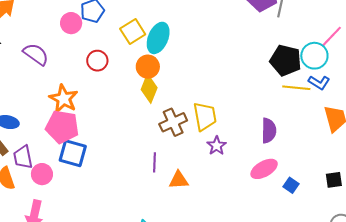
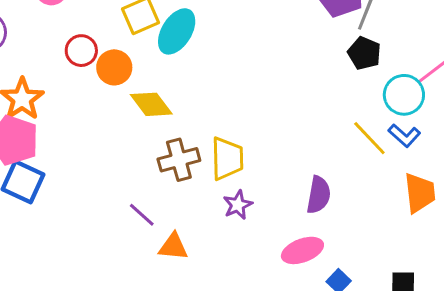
black pentagon: (286, 60) -> (364, 53), moved, size x0.7
orange circle: (148, 67) -> (114, 67), moved
yellow line: (296, 88) -> (369, 138), turned 32
yellow diamond: (149, 89) -> (151, 104), turned -68
purple line: (154, 162) -> (142, 215), turned -60

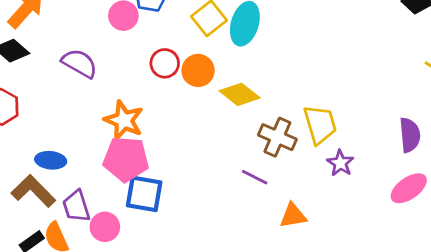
brown cross: (179, 160) -> (277, 137), turned -36
purple line: (142, 215) -> (255, 177), moved

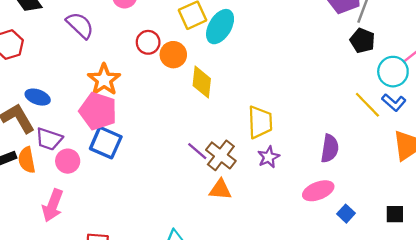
yellow diamond: (240, 94) -> (202, 82), turned 44
brown cross: (277, 137) -> (221, 155), moved
purple trapezoid: (76, 206) -> (49, 139), turned -68

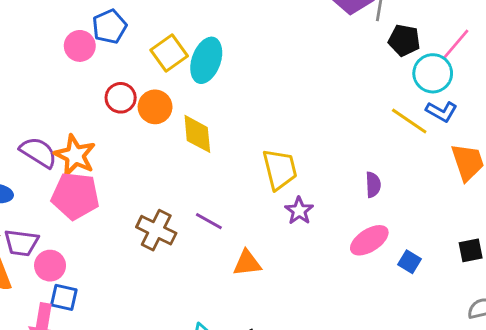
purple semicircle: (80, 25) -> (38, 152), moved
black pentagon: (362, 41) -> (404, 40), moved
blue square: (106, 143) -> (64, 297), moved, size x0.7
purple semicircle: (330, 148) -> (373, 185), size x0.7
brown cross: (221, 155) -> (156, 230), moved

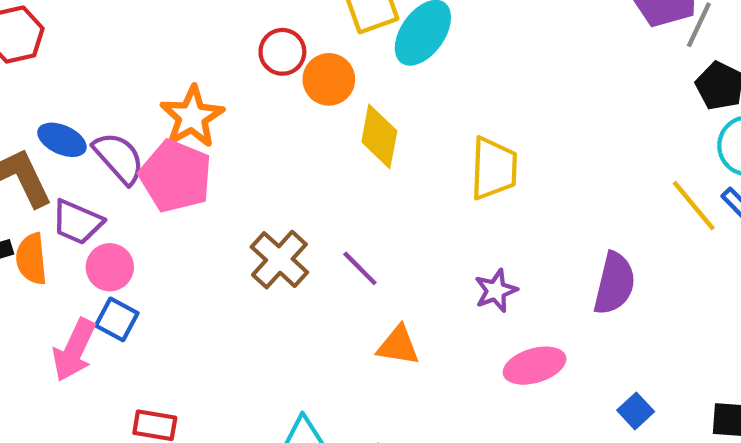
purple semicircle: (38, 152) -> (119, 158), moved
yellow trapezoid: (280, 169) -> (494, 168), moved
purple semicircle: (373, 185) -> (614, 283), size x1.6
pink ellipse: (369, 240) -> (535, 366), moved

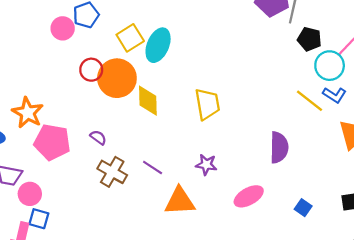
orange circle: (329, 79) -> (117, 78), size x1.5
orange star: (192, 117) -> (28, 113), moved
purple semicircle: (119, 158) -> (98, 137), moved, size x0.6
purple star: (496, 291) -> (206, 165), moved, turned -30
orange triangle: (398, 345) -> (180, 201), size x1.4

